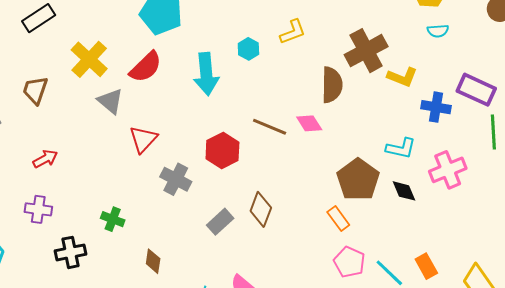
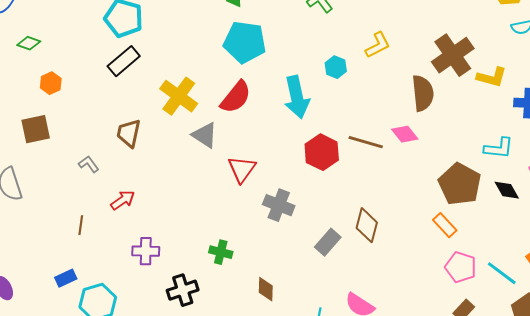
red hexagon: (222, 150) -> (322, 152), moved
red arrow: (45, 159) -> (123, 200), moved

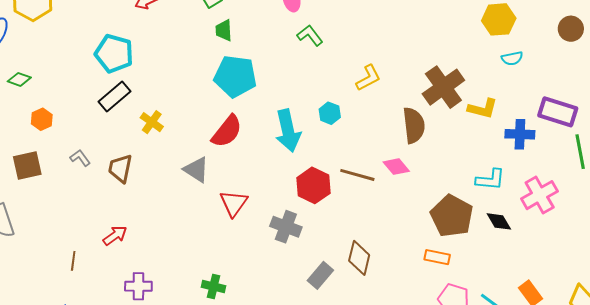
cyan hexagon: (336, 67) -> (330, 113), moved
yellow cross: (179, 96) -> (152, 122), moved, size x0.6
gray L-shape: (89, 164) -> (80, 158), moved
gray cross: (279, 205) -> (286, 227), moved
orange rectangle: (445, 225) -> (437, 257), turned -35

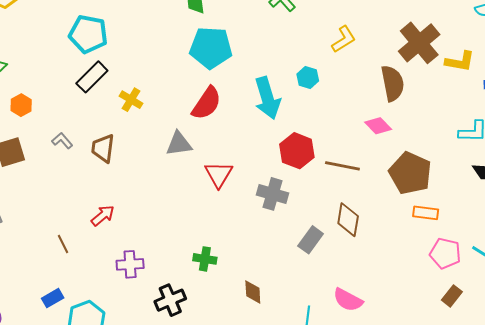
gray triangle: (196, 170) -> (179, 144), turned -36
brown line: (357, 175) -> (342, 166), moved
brown pentagon: (452, 216) -> (410, 173), moved
brown line: (73, 261) -> (63, 244), turned -30

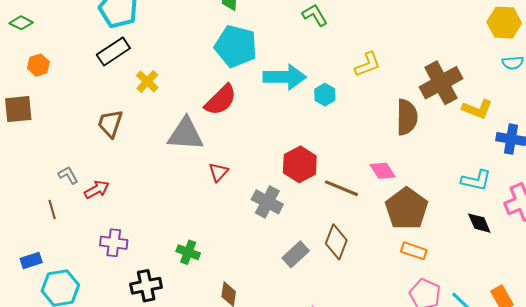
cyan arrow: (267, 98) -> (285, 77), moved, turned -84
pink diamond: (378, 126) -> (383, 171), moved
gray L-shape: (62, 141) -> (68, 175), moved
gray triangle: (179, 144) -> (186, 134), size x1.4
red triangle: (219, 174) -> (218, 172), size x0.7

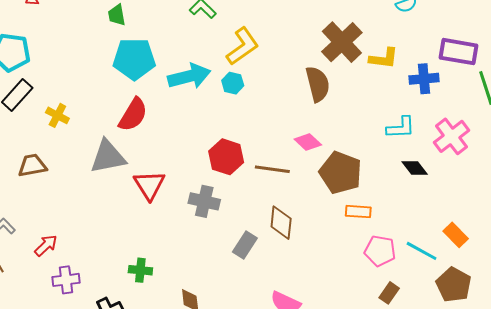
yellow L-shape: (368, 64) -> (243, 46), moved, size x1.4
brown trapezoid: (110, 124) -> (32, 166), turned 76
red triangle: (218, 172) -> (149, 185), size x1.6
red arrow: (97, 189) -> (46, 245), moved

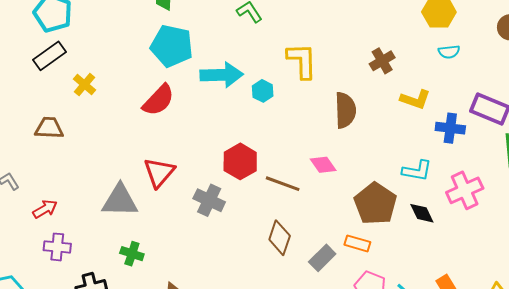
brown cross: (342, 42) -> (382, 61), moved, size x0.6
yellow L-shape: (243, 46) -> (302, 61), moved, turned -69
gray triangle: (108, 157) -> (120, 201), moved
brown pentagon: (341, 173) -> (375, 204), moved
gray rectangle: (245, 245) -> (322, 258), moved

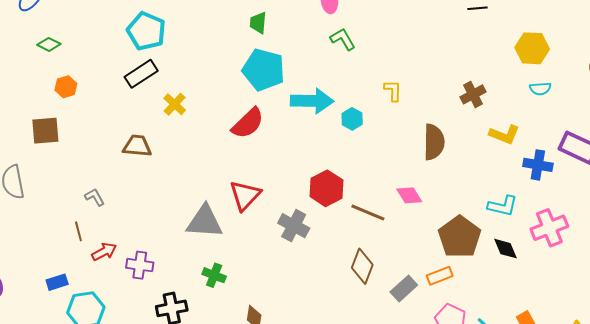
yellow L-shape: (302, 61) -> (393, 91), size x0.6
red arrow: (45, 209) -> (104, 252), moved
orange rectangle: (357, 243) -> (440, 276), turned -40

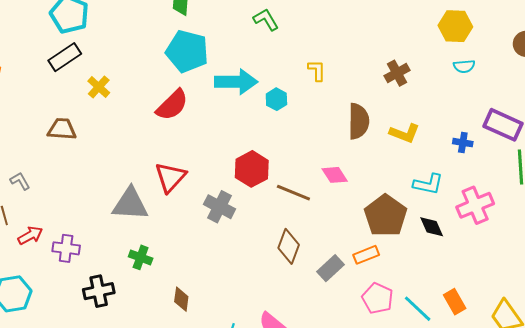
yellow L-shape: (504, 135) -> (405, 133), moved
blue cross: (538, 165) -> (463, 143), size x0.7

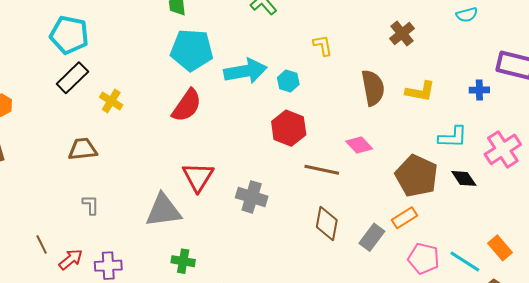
red hexagon: (252, 169) -> (289, 128), moved
gray L-shape: (20, 181) -> (91, 205), moved, turned 40

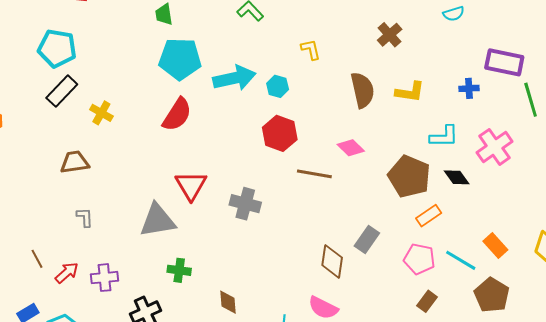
orange rectangle: (405, 218) -> (429, 216), moved
brown diamond: (327, 224) -> (332, 261), moved

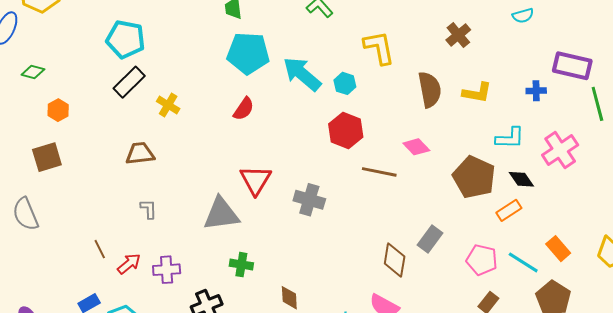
yellow L-shape: (311, 50) -> (379, 48), size x1.6
cyan arrow: (234, 78) -> (302, 74), turned -129
red semicircle: (177, 115) -> (244, 109), size x0.7
orange rectangle: (429, 216) -> (509, 210), moved

